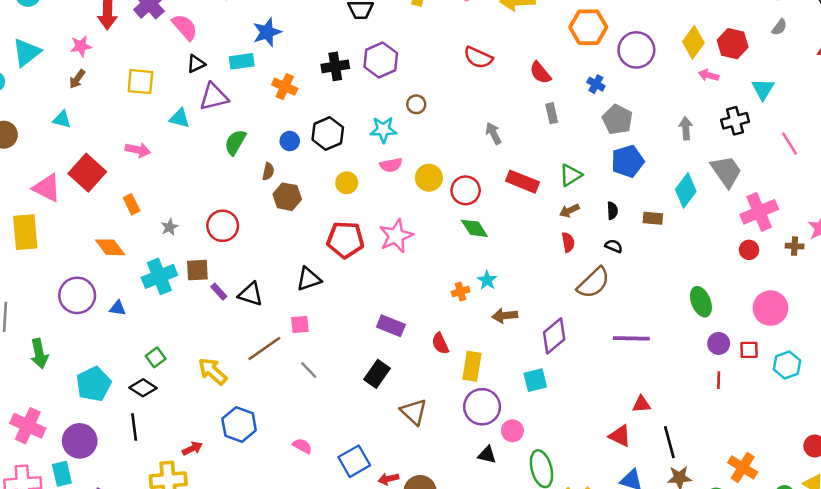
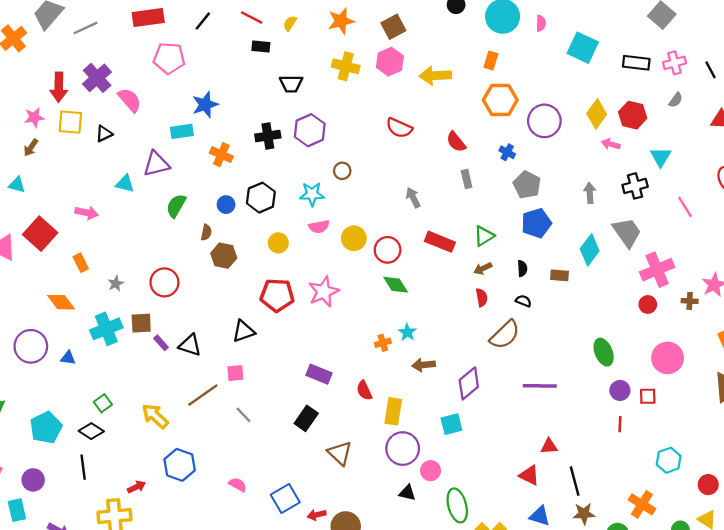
black triangle: (196, 64) -> (104, 134), moved
yellow square: (140, 82) -> (70, 122), moved
cyan hexagon: (787, 365) -> (669, 460), moved
purple circle: (80, 441) -> (33, 480), size x0.7

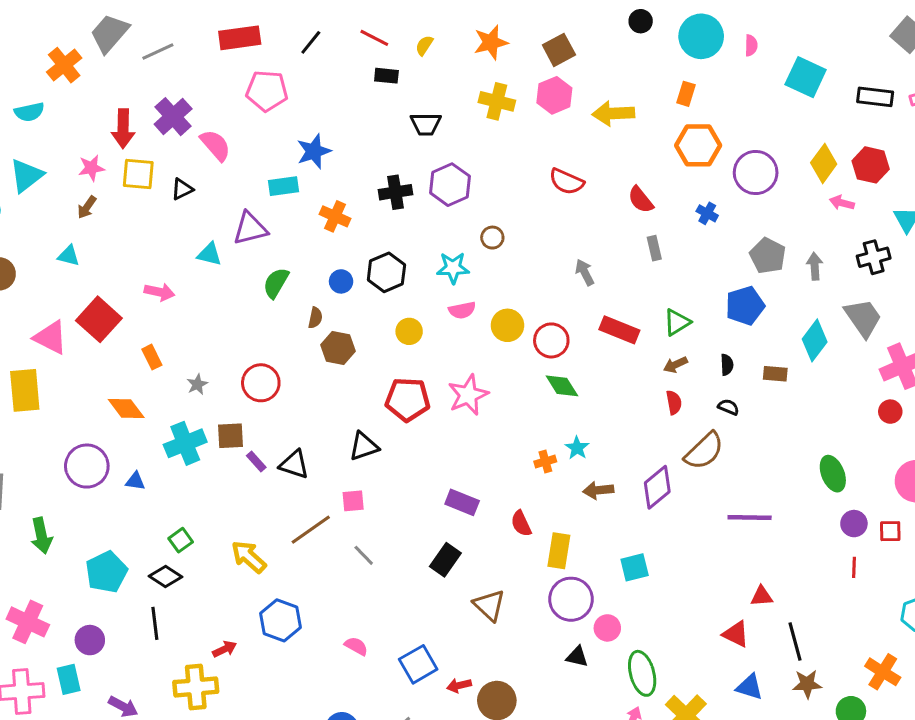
gray pentagon: (527, 185) -> (768, 256), moved
purple diamond: (469, 383) -> (657, 487), moved

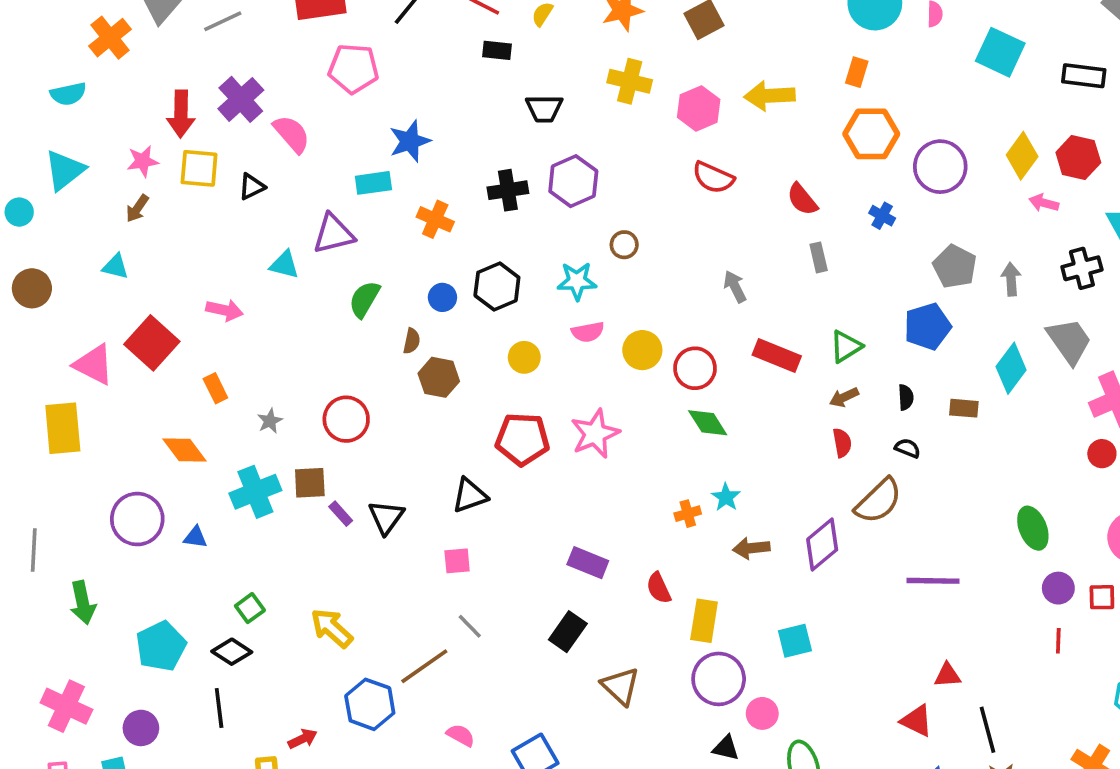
pink hexagon: (554, 95) -> (699, 108), moved
black triangle: (294, 465) -> (386, 517), turned 48
brown line: (311, 530) -> (424, 666), moved

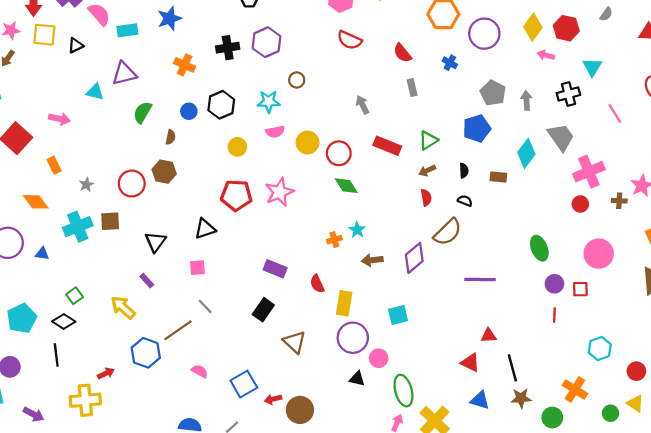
cyan rectangle: (373, 183) -> (127, 30), moved
brown hexagon: (439, 377) -> (164, 172), moved
purple rectangle: (341, 514) -> (147, 281), moved

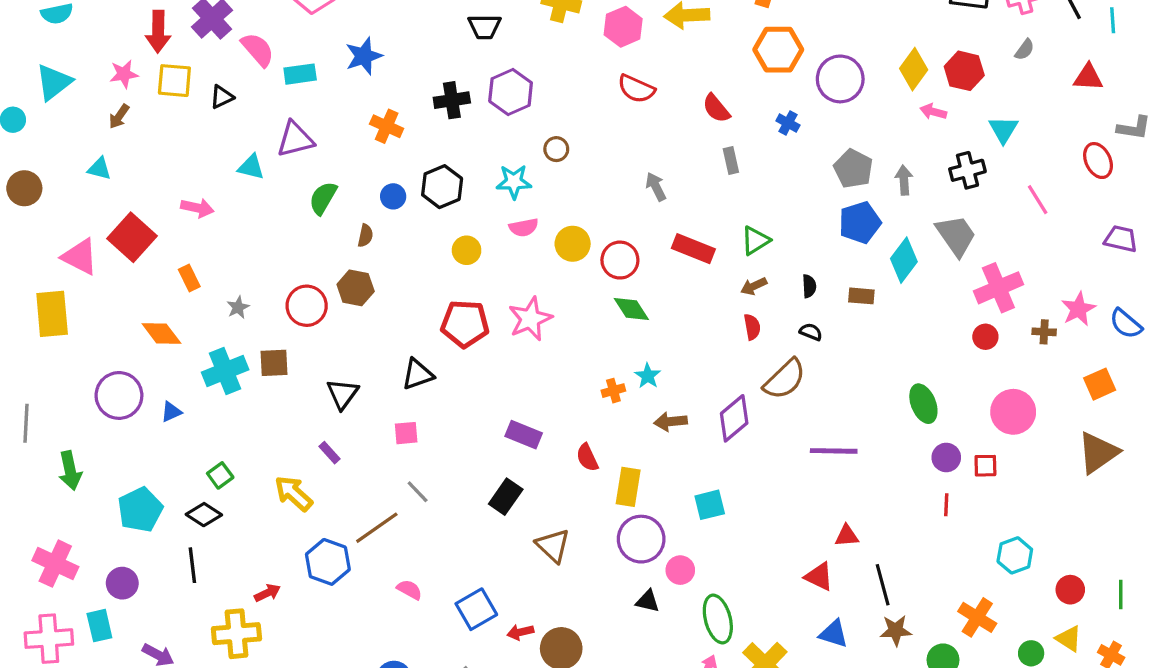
blue pentagon: (477, 129) -> (860, 223), moved
blue triangle: (42, 254) -> (171, 412), turned -32

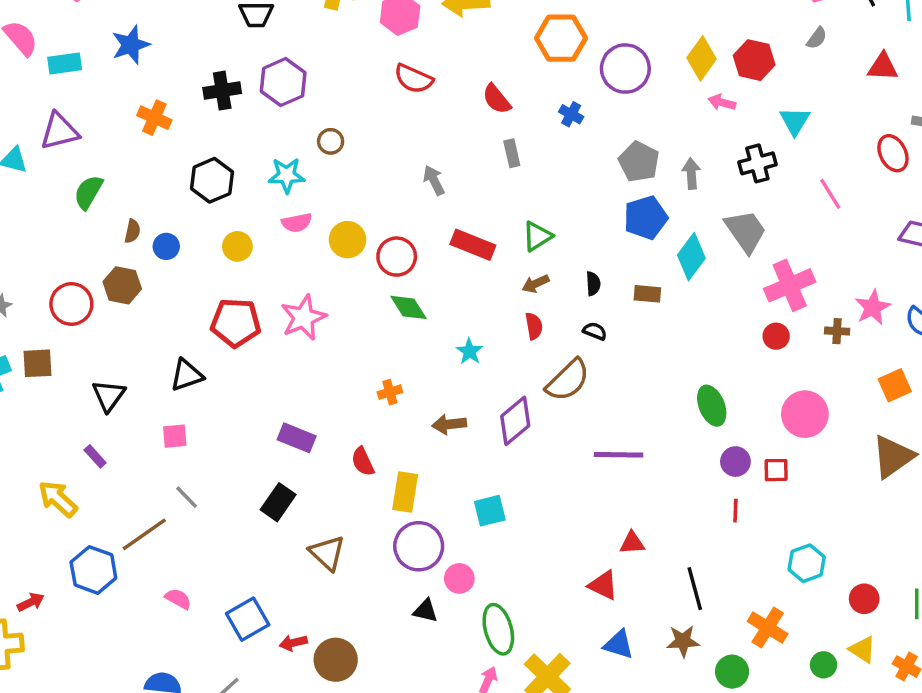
blue circle: (393, 196) -> (166, 246), moved
cyan star: (648, 376) -> (469, 351), moved
black line: (883, 585) -> (695, 589), moved

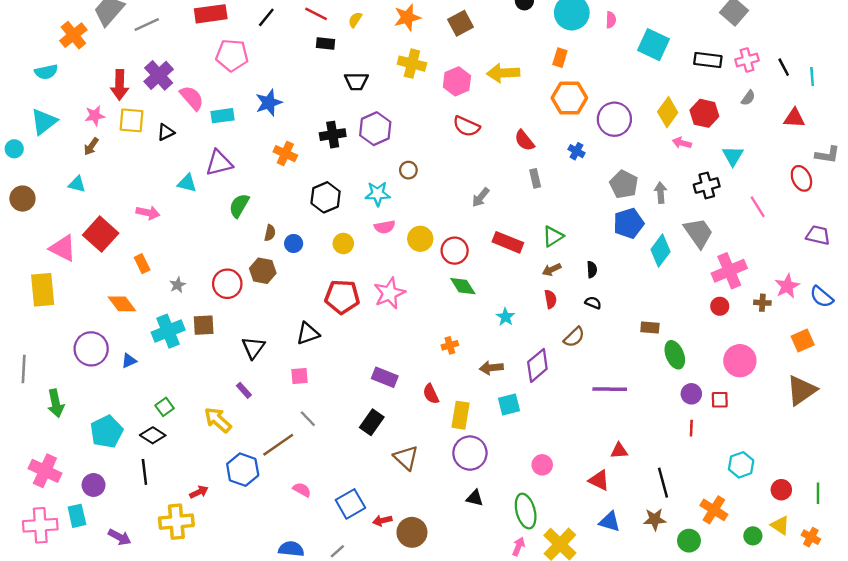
gray arrow: (434, 180) -> (481, 197), turned -114
brown rectangle: (647, 294) -> (650, 328), moved
brown semicircle: (568, 380) -> (574, 337), size x0.7
cyan square: (490, 511) -> (509, 404), moved
pink circle: (459, 578) -> (542, 465), moved

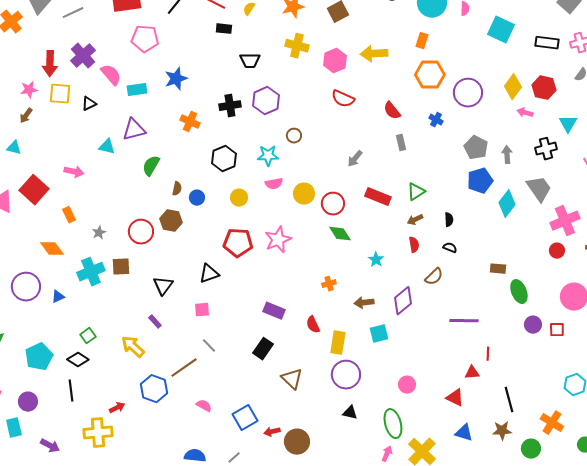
red line: (691, 428) -> (488, 354), moved

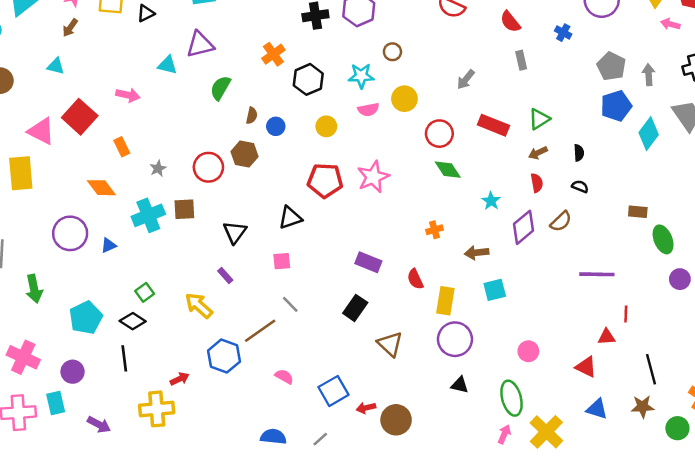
orange cross: (190, 122) -> (273, 54), moved, turned 30
yellow circle: (304, 194) -> (404, 99), moved
purple diamond: (403, 301) -> (524, 227), moved

